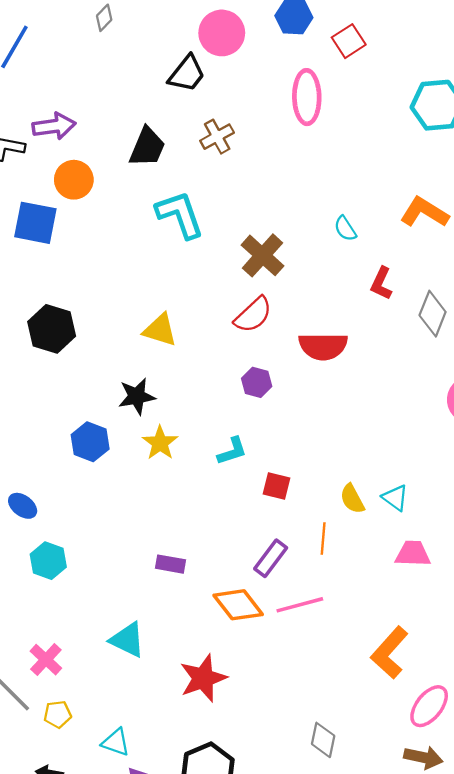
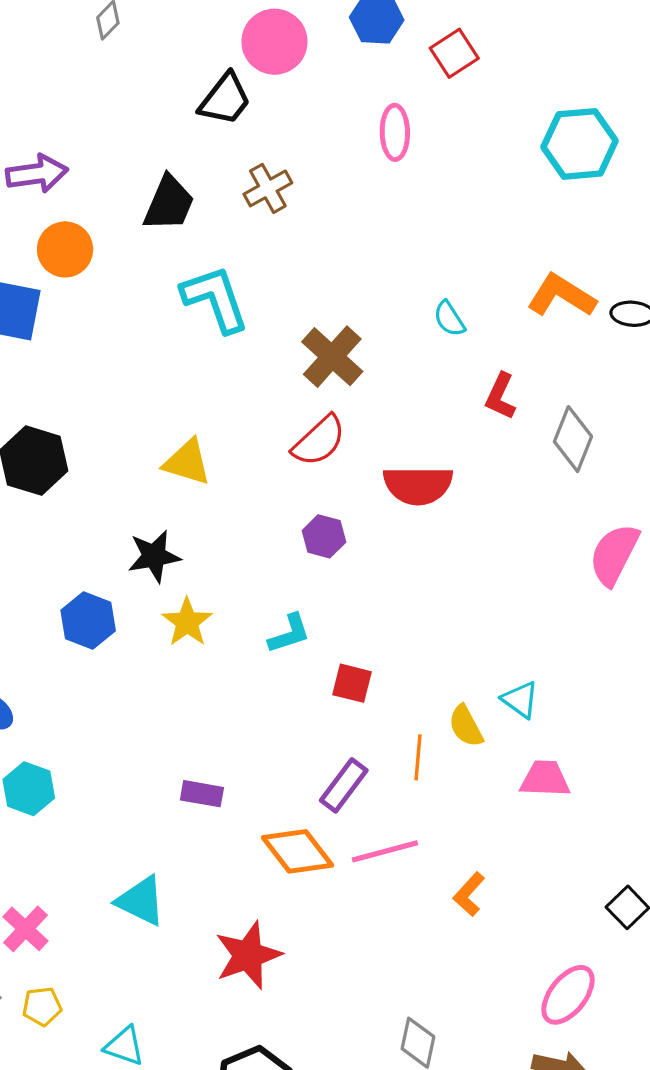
pink ellipse: (307, 97) -> (395, 132), size x0.7
yellow semicircle: (352, 499) -> (466, 726), moved
orange L-shape: (389, 653) -> (469, 894), moved, size x0.6

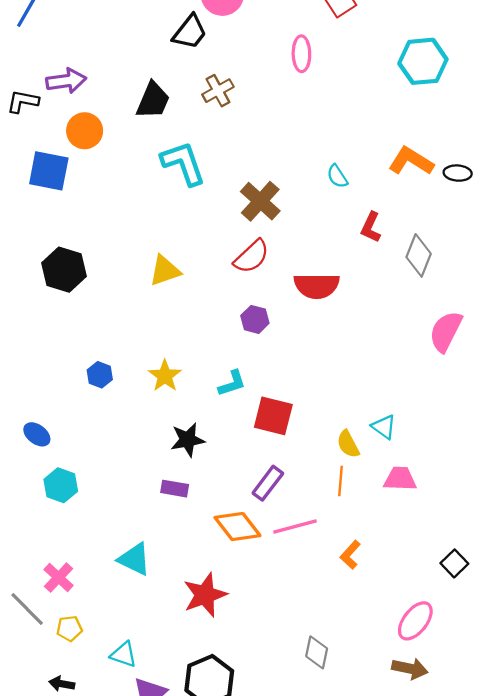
yellow triangle: (187, 462) -> (165, 271), turned -36
black star: (154, 556) -> (188, 440), moved
blue hexagon: (88, 620) -> (100, 375), size x0.7
red square: (352, 683) -> (273, 416), size x1.5
orange line: (418, 757) -> (341, 481), moved

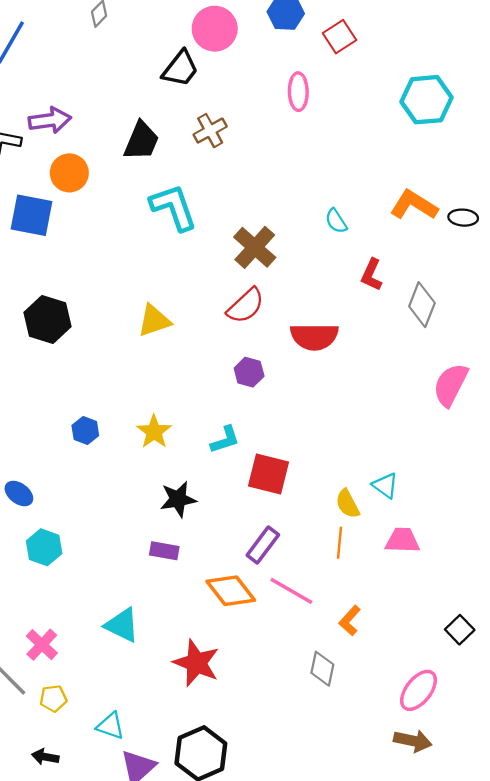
pink line: (295, 527) -> (291, 591), turned 45
red star: (205, 595) -> (196, 663), turned -30
gray diamond: (317, 652) -> (322, 669), moved

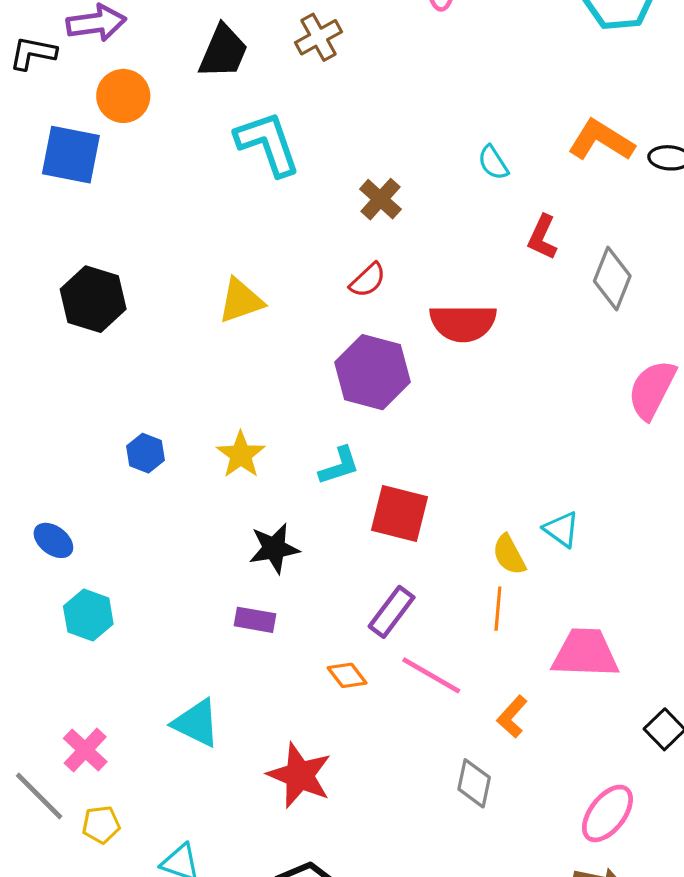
brown cross: (255, 247) -> (380, 199), size x0.7
red semicircle: (246, 306) -> (368, 280), size x0.7
purple hexagon: (249, 372) -> (373, 372), size x1.8
pink trapezoid: (402, 540) -> (585, 653), moved, size x1.4
orange diamond: (231, 591) -> (347, 675), size x0.6

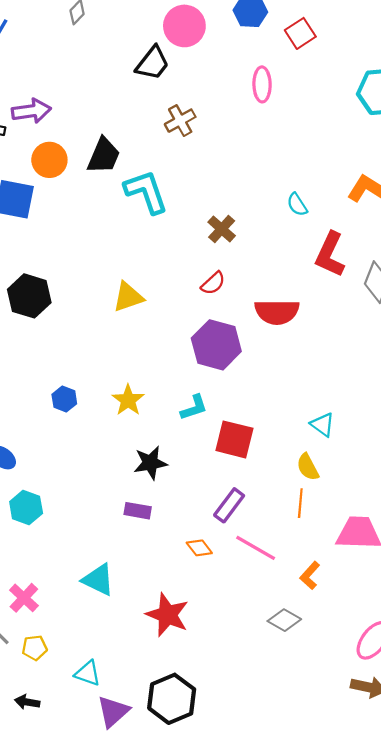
black trapezoid: (223, 51) -> (104, 156), moved
red L-shape: (542, 237) -> (330, 254), size x1.5
cyan triangle: (561, 529) -> (323, 425), moved
gray diamond: (474, 783) -> (284, 620), turned -72

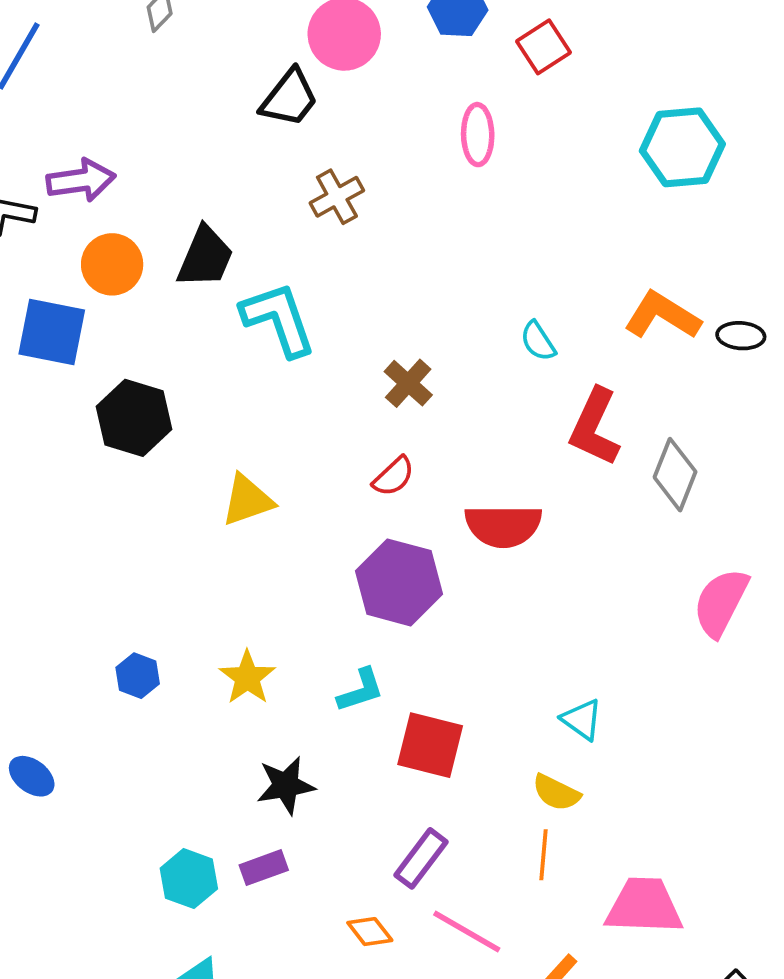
black hexagon: (29, 296) -> (134, 418), moved
yellow semicircle: (308, 467) -> (556, 793), turned -36
cyan hexagon: (26, 507) -> (189, 879), moved
purple rectangle: (138, 511) -> (264, 868), turned -30

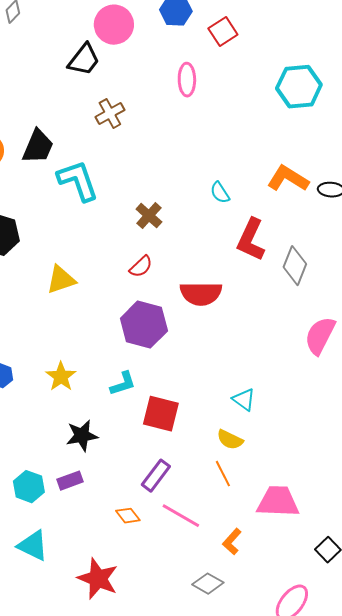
orange line: (543, 855) -> (223, 474), turned -32

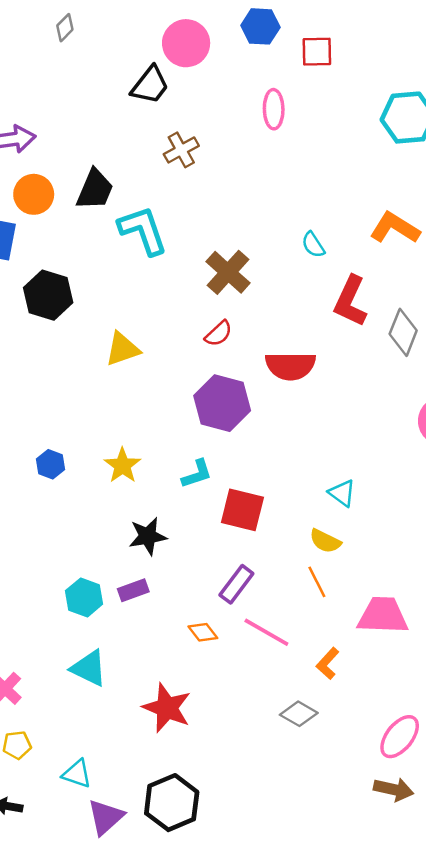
red square: (223, 32) -> (317, 52), turned 32
brown cross: (149, 216) -> (228, 272), size x1.4

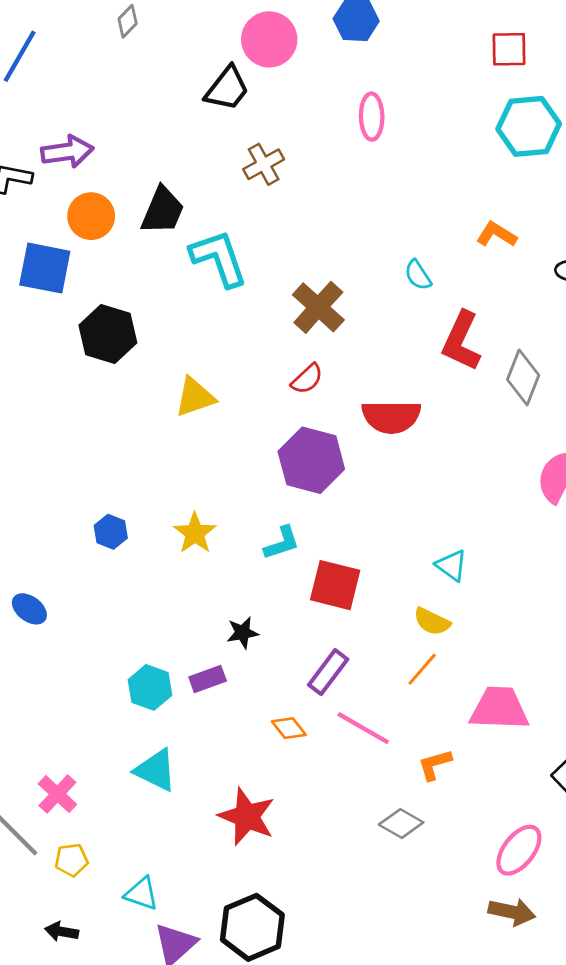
red square: (317, 52) -> (509, 49), moved
orange L-shape: (395, 228) -> (496, 234), moved, size x0.7
black star: (148, 536) -> (243, 633), moved, size x0.7
orange line: (317, 582) -> (422, 669), turned 68
orange L-shape: (328, 663) -> (435, 765), turned 32

